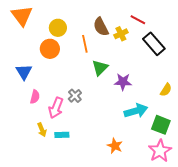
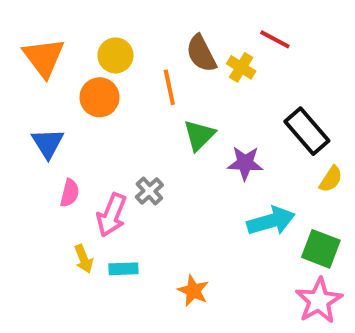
orange triangle: (22, 16) -> (44, 57), moved
yellow cross: (121, 34) -> (241, 67), turned -32
black rectangle: (154, 44) -> (307, 131), moved
orange star: (115, 146) -> (193, 291), moved

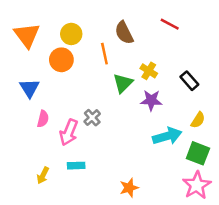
yellow cross: (241, 67) -> (149, 71), moved
black rectangle: (307, 131) -> (189, 81), size x0.7
yellow semicircle: (331, 179) -> (198, 120), moved
yellow arrow: (84, 259) -> (43, 175), moved, turned 49
orange star: (193, 291) -> (129, 188), moved, turned 30

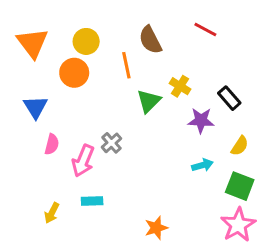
purple star: (151, 100) -> (201, 120), moved
cyan arrow: (167, 136) -> (202, 165), size x0.6

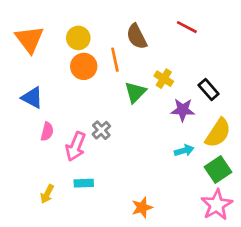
orange circle: (74, 73) -> (84, 66), moved
blue triangle: (35, 107) -> (32, 98), turned -30
yellow semicircle: (240, 146) -> (218, 133), size x1.6
green square: (240, 186) -> (218, 170), turned 35

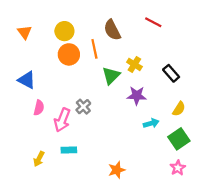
orange triangle: (29, 39) -> (24, 32), size x0.6
purple star: (183, 110) -> (137, 96), moved
yellow semicircle: (218, 133) -> (179, 109), size x0.6
pink star: (217, 205) -> (178, 168), size x0.6

